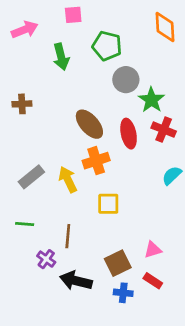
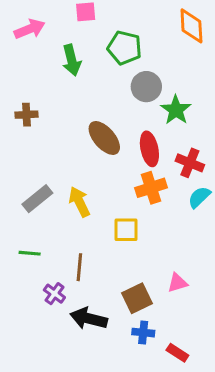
red cross: (164, 130) -> (190, 163), moved
orange cross: (96, 161) -> (151, 188), moved
red rectangle: (153, 281) -> (177, 353), moved

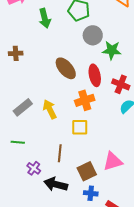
green star: (176, 110) -> (112, 50), turned -30
orange cross: (151, 188) -> (85, 100), moved
brown line: (79, 267) -> (60, 153), moved
pink triangle: (177, 283) -> (113, 161), size x1.5

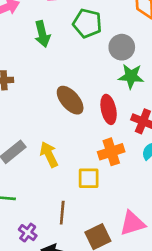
gray circle: (93, 35) -> (122, 47), moved
orange cross: (85, 100) -> (111, 152), moved

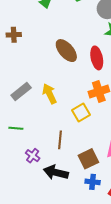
yellow square: (89, 178) -> (81, 113), turned -30

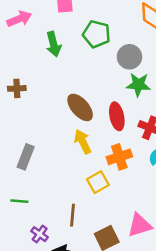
gray rectangle: (21, 92) -> (26, 157), turned -30
yellow arrow: (49, 94) -> (83, 142), moved

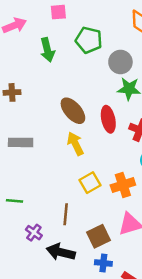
gray rectangle: (26, 157) -> (21, 142), moved, turned 70
orange cross: (119, 157) -> (123, 185), moved

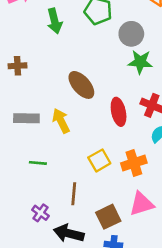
red ellipse: (108, 119) -> (119, 112), moved
yellow arrow: (75, 144) -> (61, 121), moved
green line: (14, 201) -> (38, 163), moved

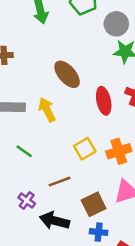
green line: (38, 163) -> (24, 151), turned 30
brown line: (74, 194) -> (59, 182), turned 65

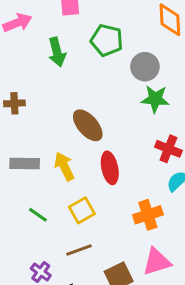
red ellipse: (104, 101) -> (110, 168), moved
yellow square: (85, 149) -> (82, 210), moved

